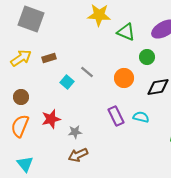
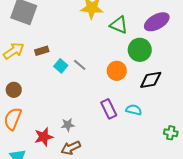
green circle: (147, 57) -> (140, 50), size x1.5
cyan square: (67, 82) -> (61, 66), moved
red star: (51, 119) -> (44, 137), moved

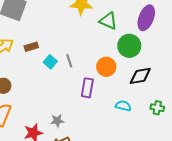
purple ellipse: (157, 22) -> (146, 18), turned -40
gray line: (80, 65) -> (69, 61), turned 32
purple rectangle: (109, 109) -> (87, 88), moved, turned 36
green cross: (171, 133) -> (157, 108), moved

